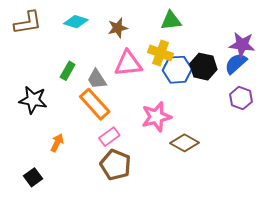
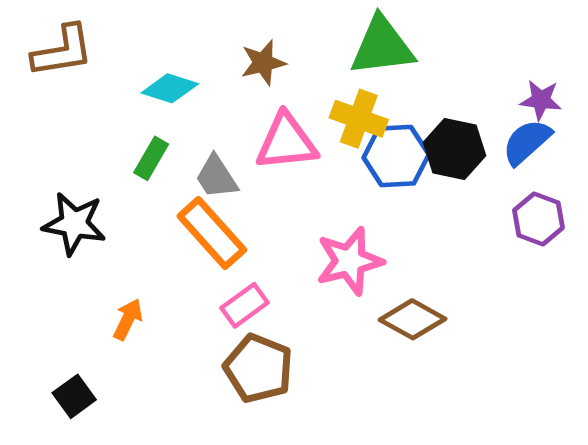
green triangle: (171, 21) -> (382, 46), size x1.4
cyan diamond: (76, 22) -> (170, 88), moved
purple star: (242, 45) -> (541, 100), size x0.7

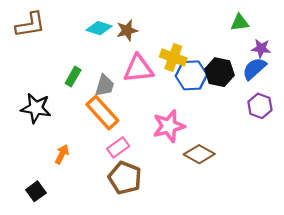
green triangle: (382, 46) -> (240, 23), moved, size x0.6
cyan diamond: (170, 88) -> (99, 28), moved
gray trapezoid: (216, 177) -> (105, 86), turned -130

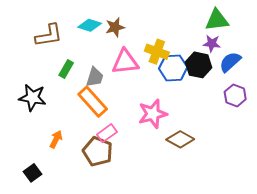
green triangle: (240, 23) -> (217, 20), size x1.4
brown L-shape: (30, 25) -> (49, 35), moved
purple star: (261, 48) -> (212, 44), moved
brown pentagon: (125, 178) -> (98, 151), moved

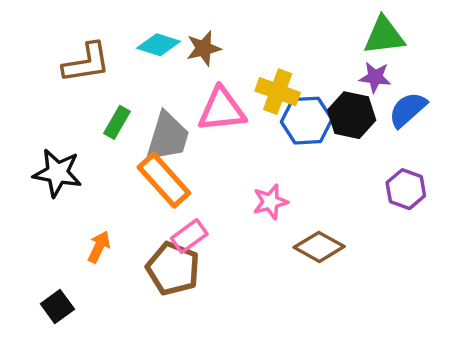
gray trapezoid: (95, 77) -> (168, 137), size x1.4
purple hexagon: (235, 95) -> (406, 189), moved
pink star: (153, 114) -> (270, 202), size x0.7

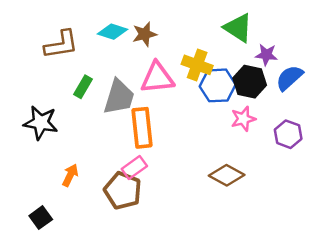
green triangle: (384, 36) -> (238, 28), moved, turned 40
orange rectangle: (164, 180) -> (142, 128), moved, turned 36
pink star: (270, 202) -> (243, 119), moved

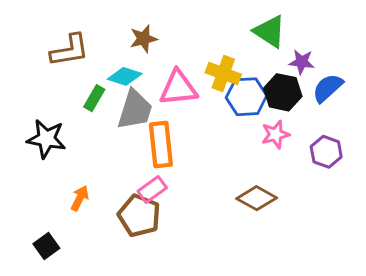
cyan diamond: (113, 32) -> (125, 76), moved
brown star: (145, 34) -> (144, 39), moved

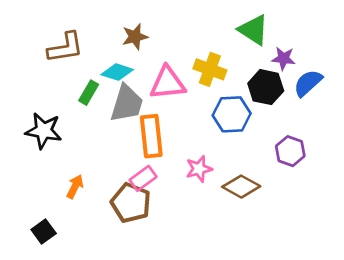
blue hexagon: (246, 97) -> (232, 114), moved
pink star: (275, 134) -> (199, 169), moved
purple hexagon: (326, 152) -> (290, 151), moved

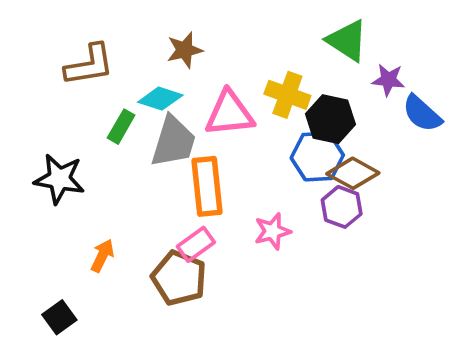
blue semicircle: (308, 83) -> (422, 114), turned -96
black hexagon: (266, 87) -> (330, 119), moved
purple hexagon: (290, 151) -> (342, 207), moved
brown diamond: (241, 187) -> (353, 173), moved

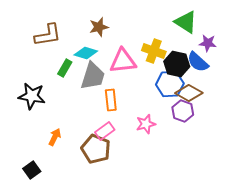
blue semicircle: (422, 114) -> (198, 62), moved
orange rectangle: (207, 186) -> (111, 100), size x0.7

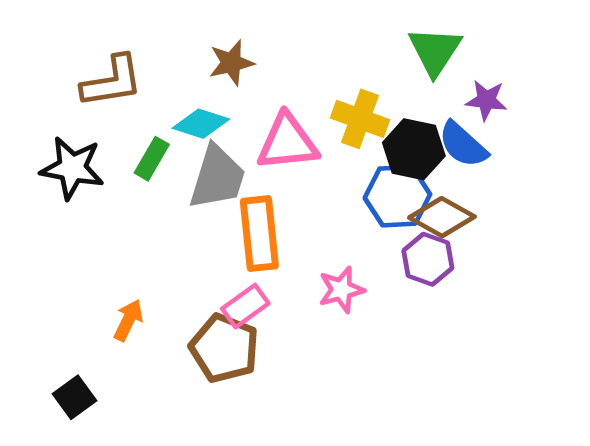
green triangle: (186, 22) -> (435, 51), turned 30
black star: (32, 96) -> (72, 168), moved
orange rectangle: (111, 100) -> (259, 234), size x1.4

